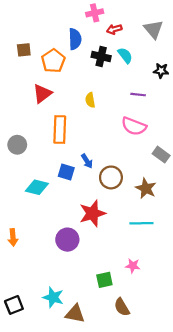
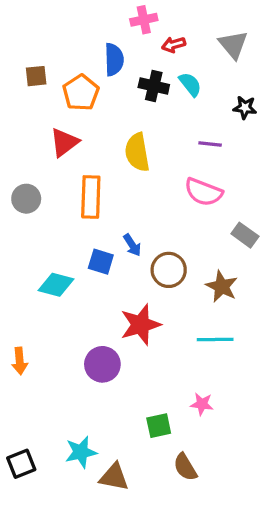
yellow semicircle: (90, 100) -> (137, 152), size x1.6
gray circle: (17, 145) -> (26, 199), moved
cyan star: (53, 297) -> (81, 452), turned -30

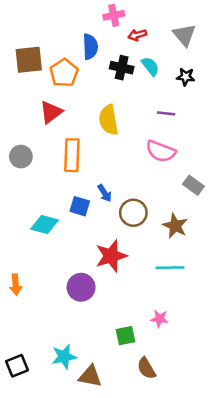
brown square: (36, 76) -> (29, 60), size x1.6
black star: (245, 108) -> (186, 77), moved

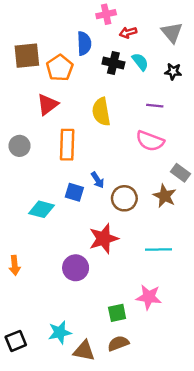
brown star: (175, 226) -> (165, 196), moved
pink star: (159, 319) -> (149, 297), size x1.5
brown semicircle: (146, 368) -> (118, 343), moved, turned 100

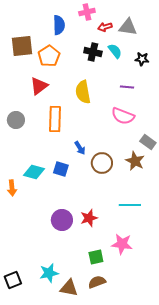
gray triangle: (172, 32) -> (128, 27), moved, turned -42
blue semicircle: (84, 43) -> (59, 25), moved
blue square: (74, 192) -> (61, 169), moved
red star: (104, 239) -> (89, 218), moved, size x0.7
orange arrow: (15, 265) -> (12, 188), moved

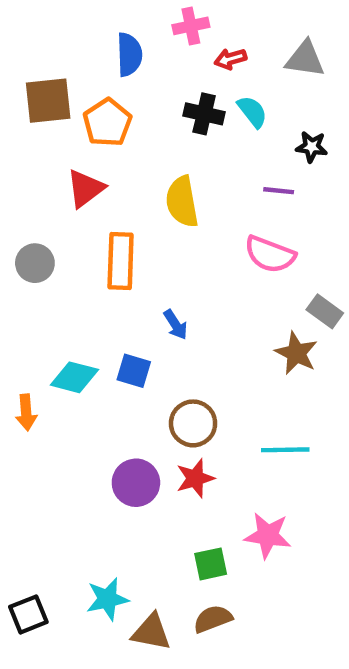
gray triangle: (128, 27) -> (305, 59), moved
black star: (142, 59) -> (312, 147), moved
brown circle: (102, 163) -> (193, 423), moved

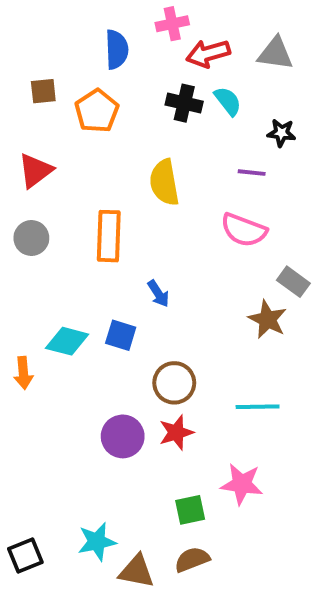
red arrow: (230, 59) -> (208, 53), size x1.5
brown square: (48, 101) -> (43, 91), size x0.6
red triangle: (85, 188) -> (35, 171), moved

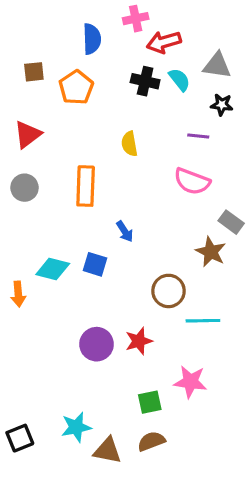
gray triangle: (275, 53) -> (217, 66), moved
yellow semicircle: (164, 182) -> (129, 144), size x0.7
brown circle: (174, 383) -> (169, 291), moved

